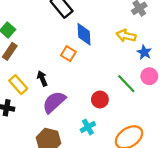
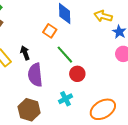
green line: (126, 84) -> (65, 55), moved
purple semicircle: (54, 102) -> (35, 75), turned -55

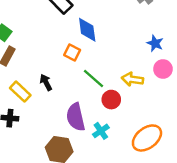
yellow arrow: (103, 16) -> (132, 79), moved
purple semicircle: (35, 75) -> (76, 117), moved

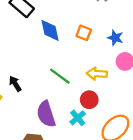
orange square: (72, 53) -> (84, 33), moved
red circle: (111, 100) -> (89, 100), moved
cyan cross: (101, 131) -> (78, 118), moved

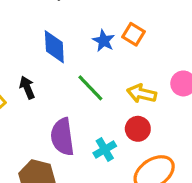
blue diamond: (50, 30) -> (54, 47), moved
blue star: (115, 38) -> (104, 41), moved
red circle: (89, 100) -> (138, 129), moved

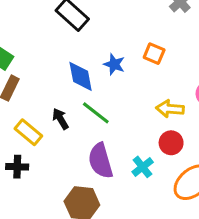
blue star: (104, 41) -> (114, 64), moved
green line: (90, 88) -> (96, 113), moved

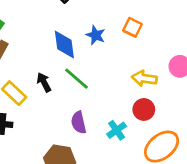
purple semicircle: (101, 161) -> (79, 122), size x0.7

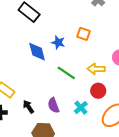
green line: (77, 79) -> (66, 73), moved
black arrow: (44, 82) -> (28, 107), moved

